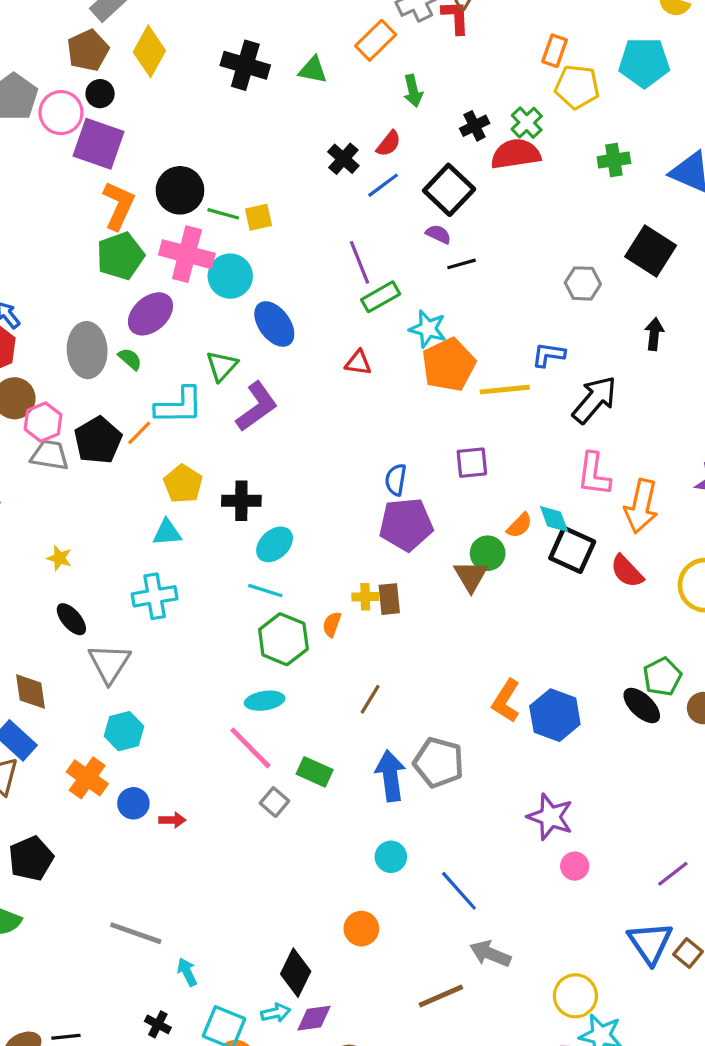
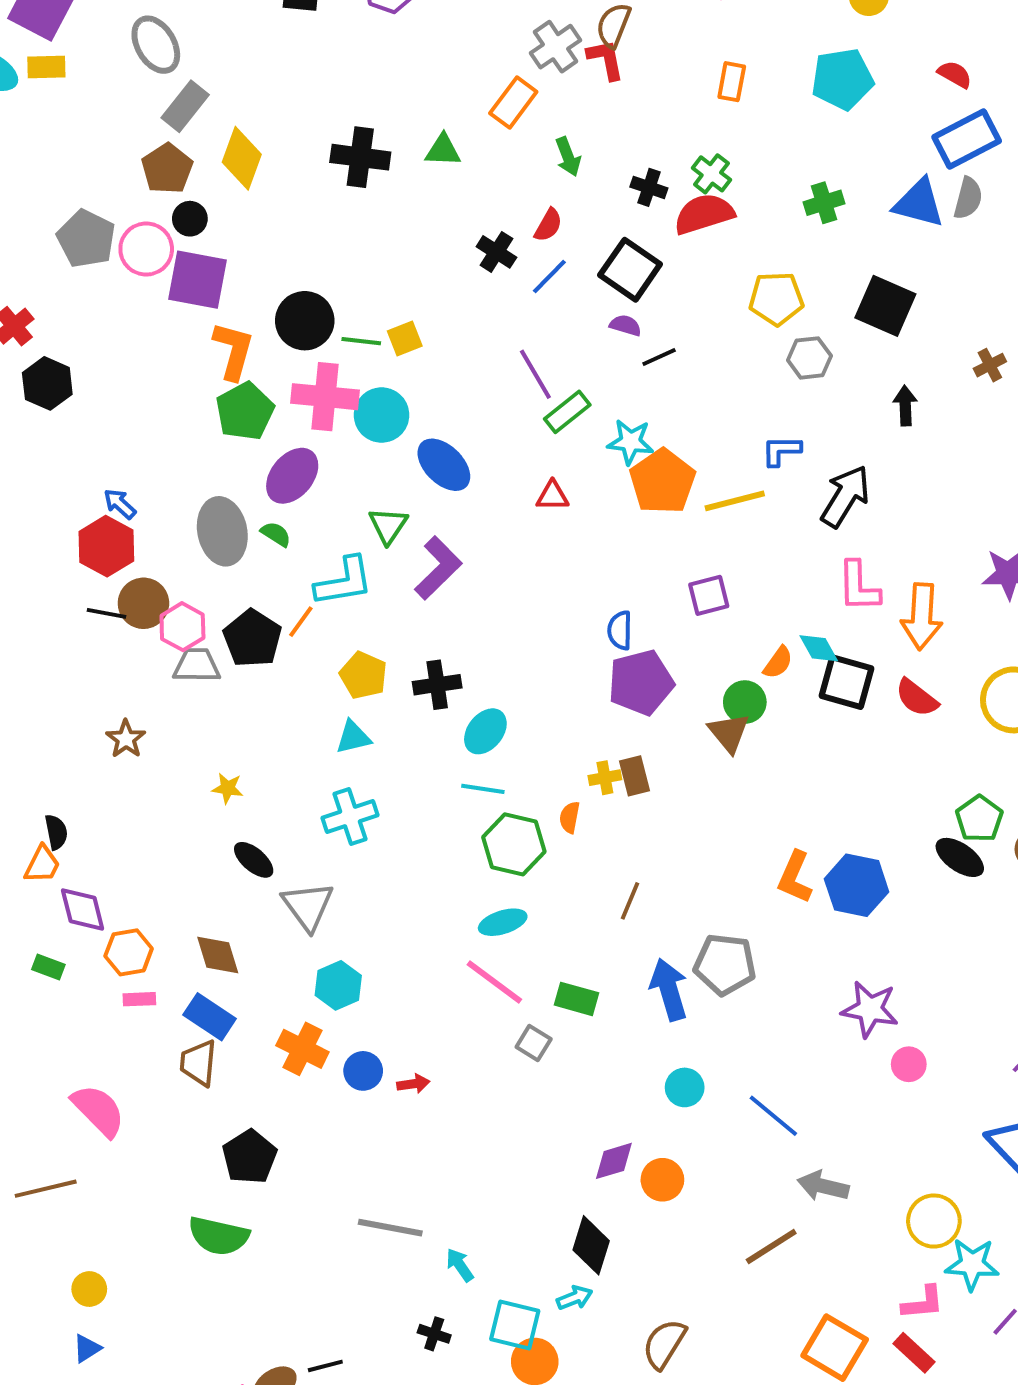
yellow pentagon: (577, 87) -> (776, 299), moved
black cross: (475, 126) -> (649, 187), turned -36
purple diamond: (314, 1018) -> (614, 1161), moved

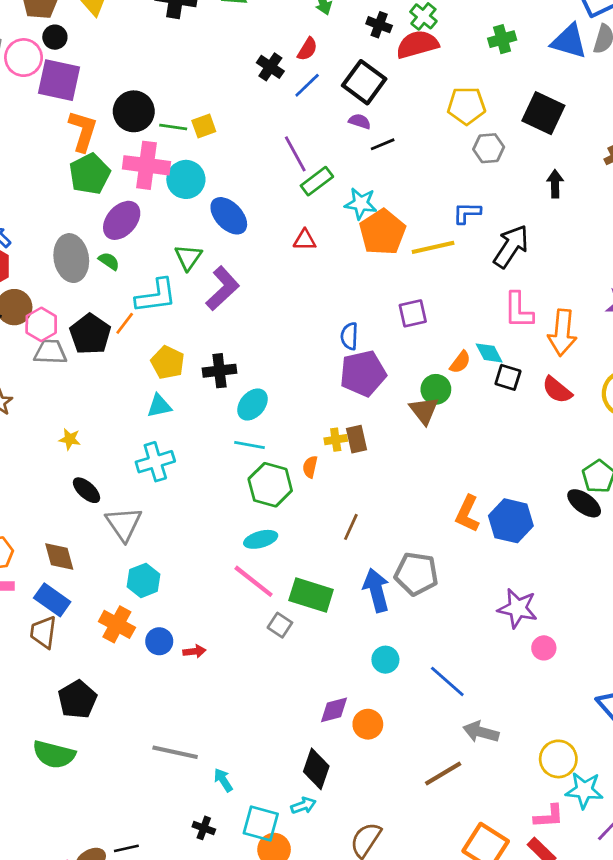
black square: (846, 682) -> (508, 377), size x0.7
green rectangle: (576, 999) -> (311, 595), size x1.4

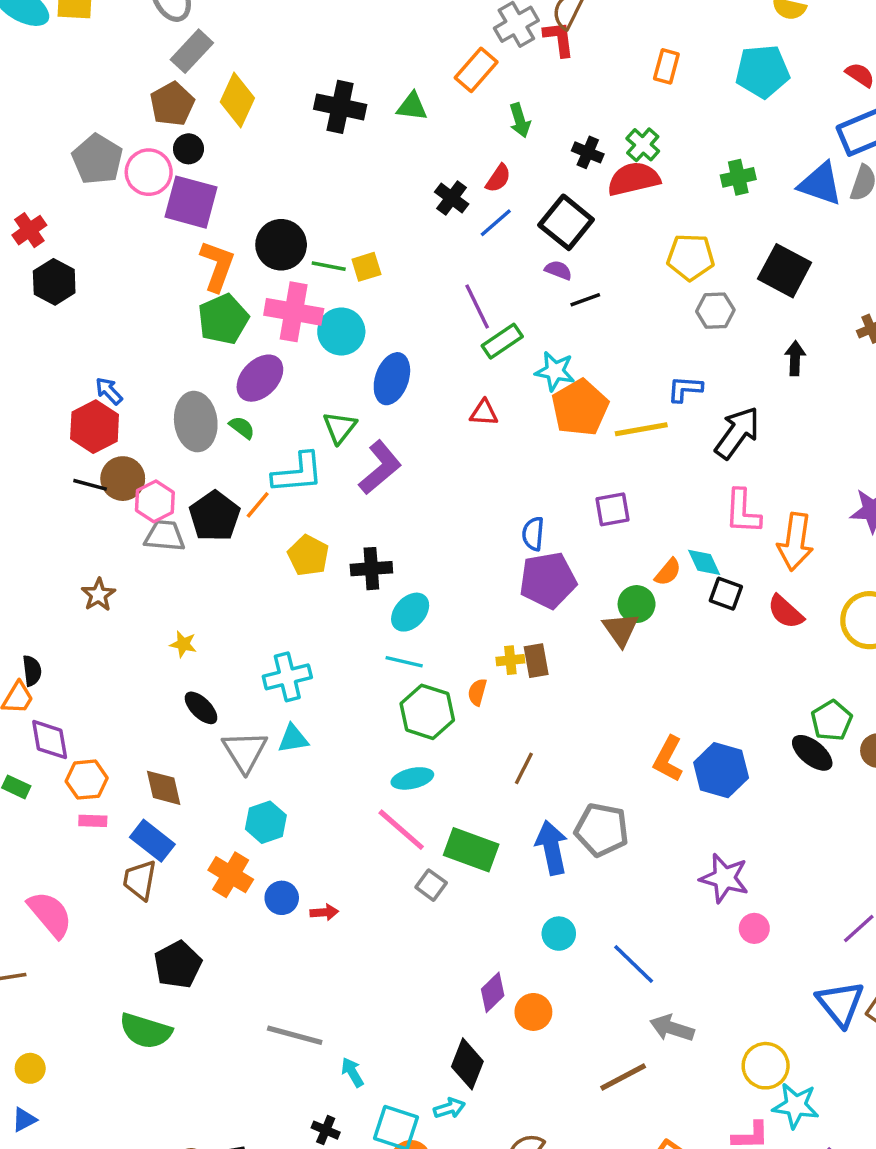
blue ellipse: (229, 216) -> (392, 379), turned 60
cyan triangle: (159, 406) -> (293, 739), moved
purple diamond: (334, 710) -> (493, 992), turned -32

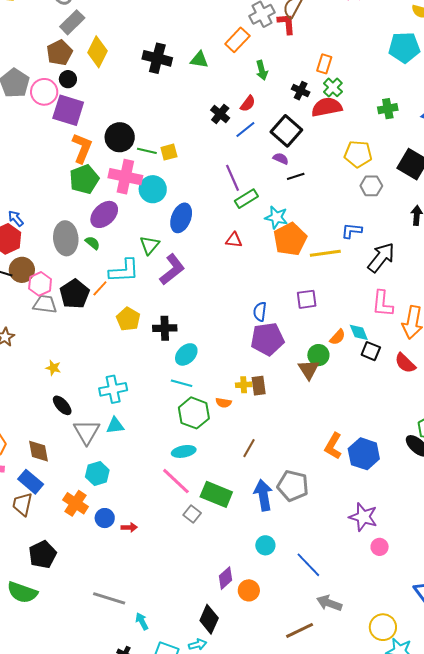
orange rectangle: (666, 66) -> (324, 64), moved
orange semicircle: (477, 692) -> (224, 403), turned -98

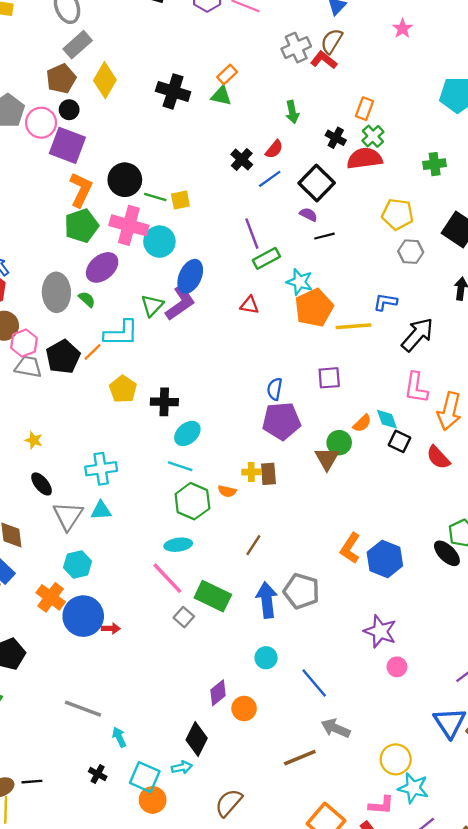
red L-shape: (286, 24) -> (324, 60), turned -50
orange rectangle: (237, 40) -> (227, 74), moved, size x0.7
purple L-shape: (172, 269) -> (180, 303), moved
blue circle: (105, 518) -> (83, 616), size x1.8

